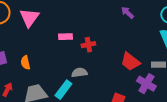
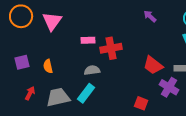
red cross: (88, 45) -> (111, 48), size x1.5
gray semicircle: (79, 73) -> (92, 70), moved

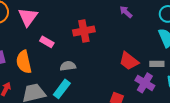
pink rectangle: (88, 40) -> (47, 42), moved, turned 32
red cross: (111, 48) -> (84, 31), moved
orange semicircle: (48, 66) -> (24, 62), size x1.6

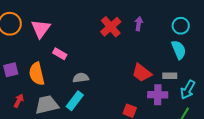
purple arrow: (126, 12) -> (139, 24), turned 56
red cross: (84, 31) -> (111, 27), moved, turned -30
purple cross: (145, 83) -> (158, 95), turned -30

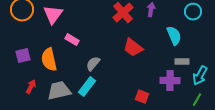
cyan semicircle: (179, 50) -> (174, 36), moved
red trapezoid: (142, 73) -> (133, 48), moved
gray semicircle: (81, 78) -> (93, 64), turned -42

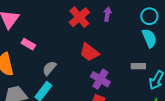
cyan semicircle: (174, 36) -> (149, 38), moved
purple cross: (170, 81) -> (100, 79), moved, turned 30

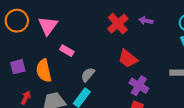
purple arrow: (107, 14) -> (146, 21), turned -88

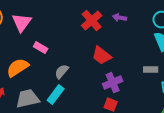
orange semicircle: (44, 71) -> (18, 68), turned 70
purple cross: (139, 86) -> (113, 83), turned 36

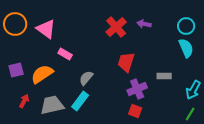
pink triangle: (22, 23) -> (46, 29), turned -30
red trapezoid: (102, 56) -> (126, 62), turned 70
gray rectangle: (151, 70) -> (164, 76), moved

